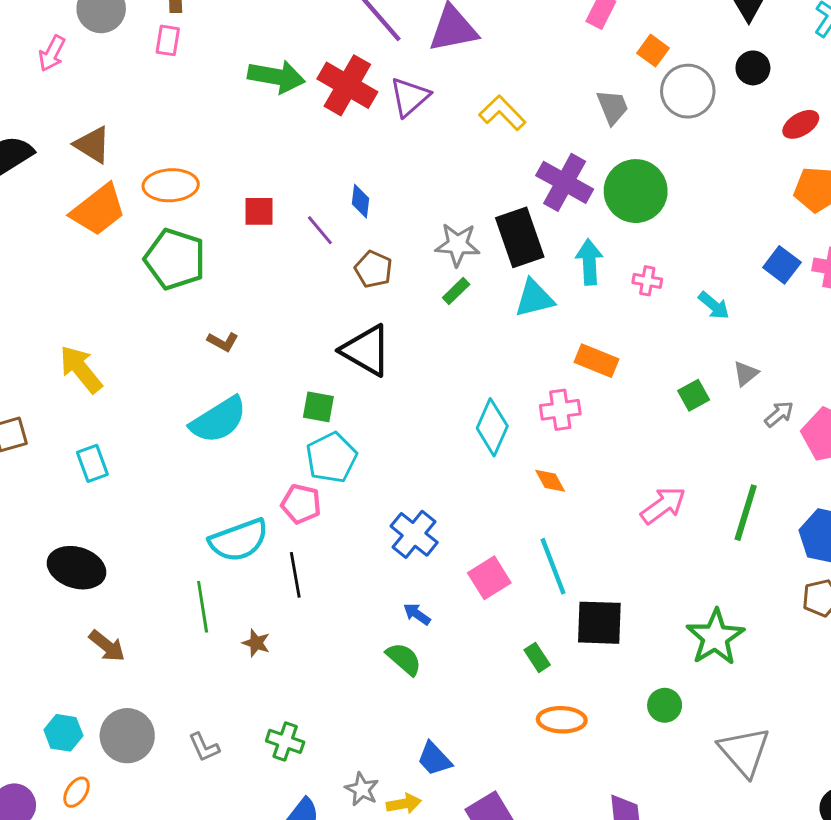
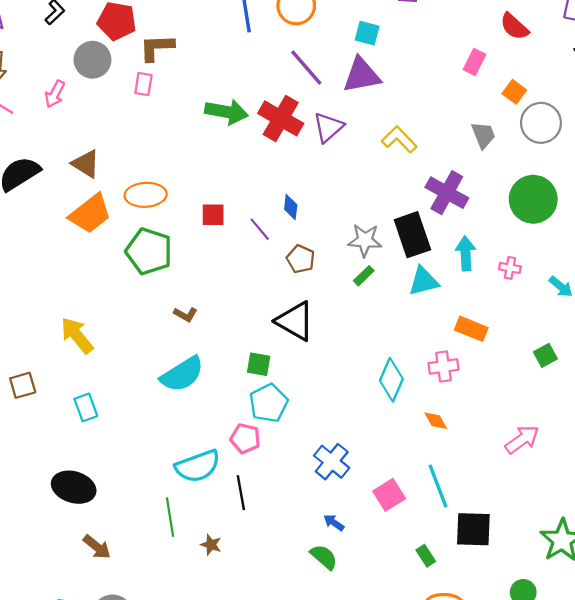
green circle: (636, 191) -> (533, 199), moved

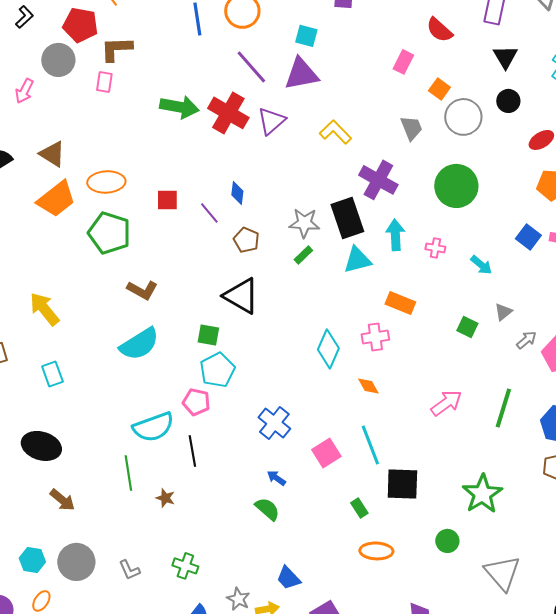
brown L-shape: (185, 314) -> (142, 290), size x1.4
green square: (545, 355) -> (467, 327), turned -35

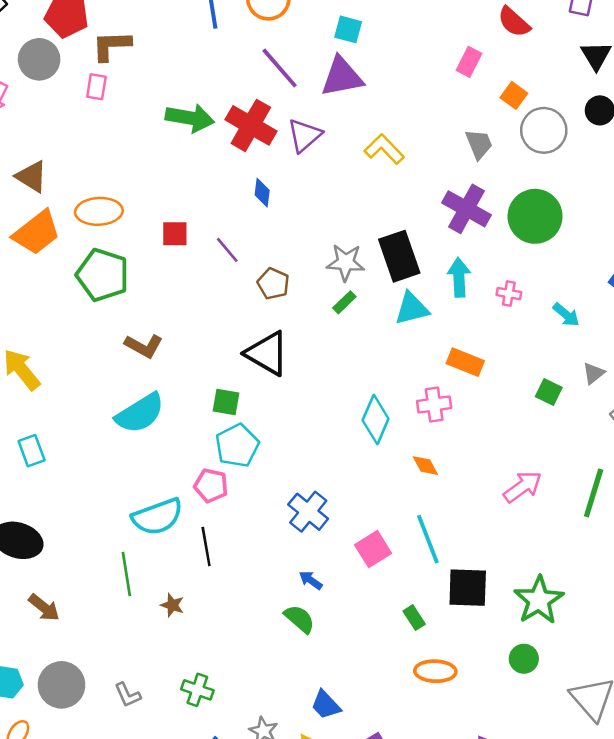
purple cross: (378, 180) -> (466, 209), moved
blue diamond: (237, 193) -> (262, 193), moved
green star: (482, 494) -> (539, 600), moved

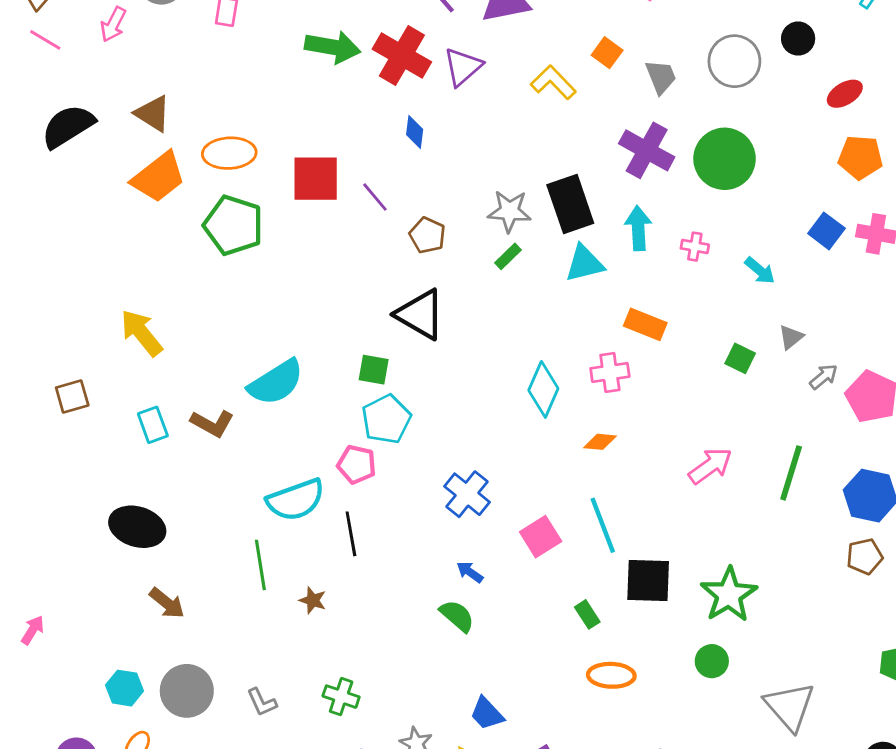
orange square: (514, 95) -> (607, 53), moved
red square: (175, 234) -> (316, 179), size x1.6
brown L-shape: (144, 346) -> (212, 423), moved
orange diamond: (425, 466) -> (600, 442), turned -56

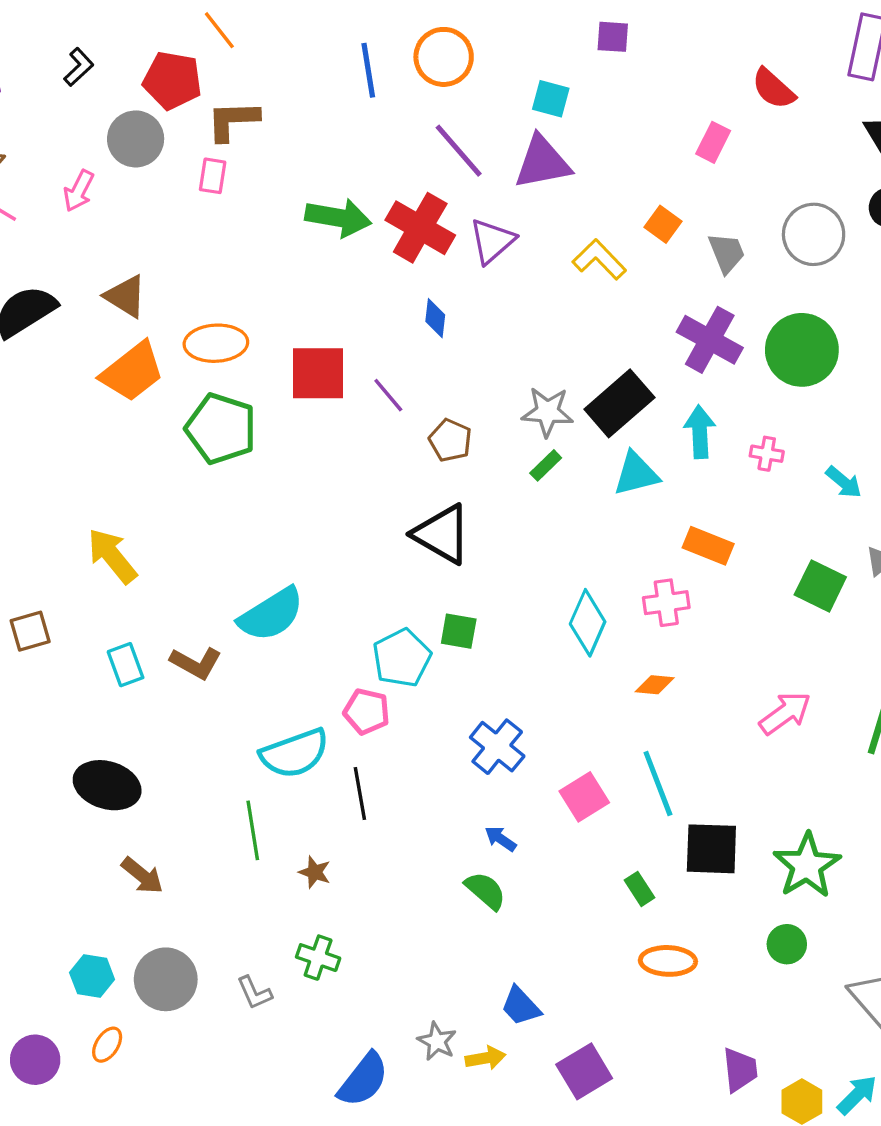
black rectangle: (570, 204) -> (619, 403), turned 68
green square: (740, 358) -> (820, 586), size x1.4
green square: (374, 370) -> (459, 631), moved
green cross: (341, 697) -> (318, 958), moved

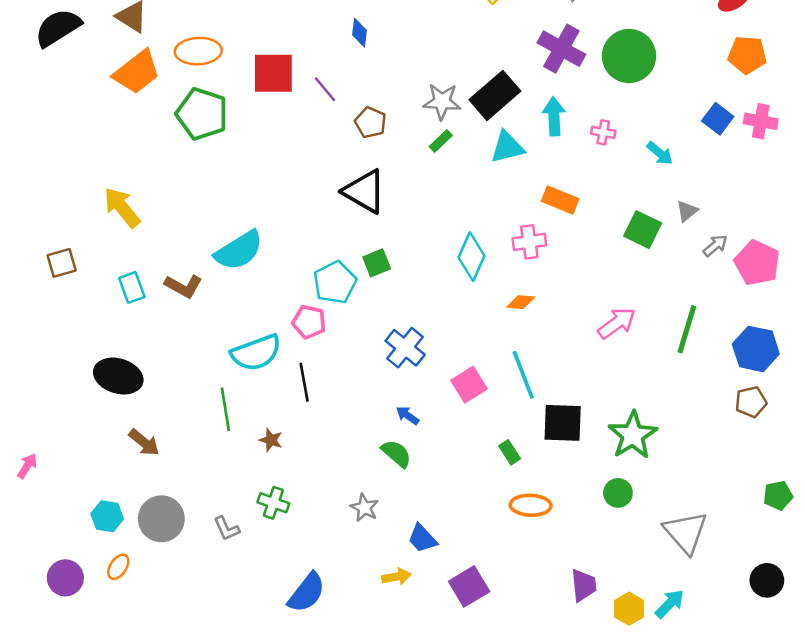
green square: (459, 631) -> (377, 263), turned -32
gray star: (437, 1041) -> (364, 508), moved

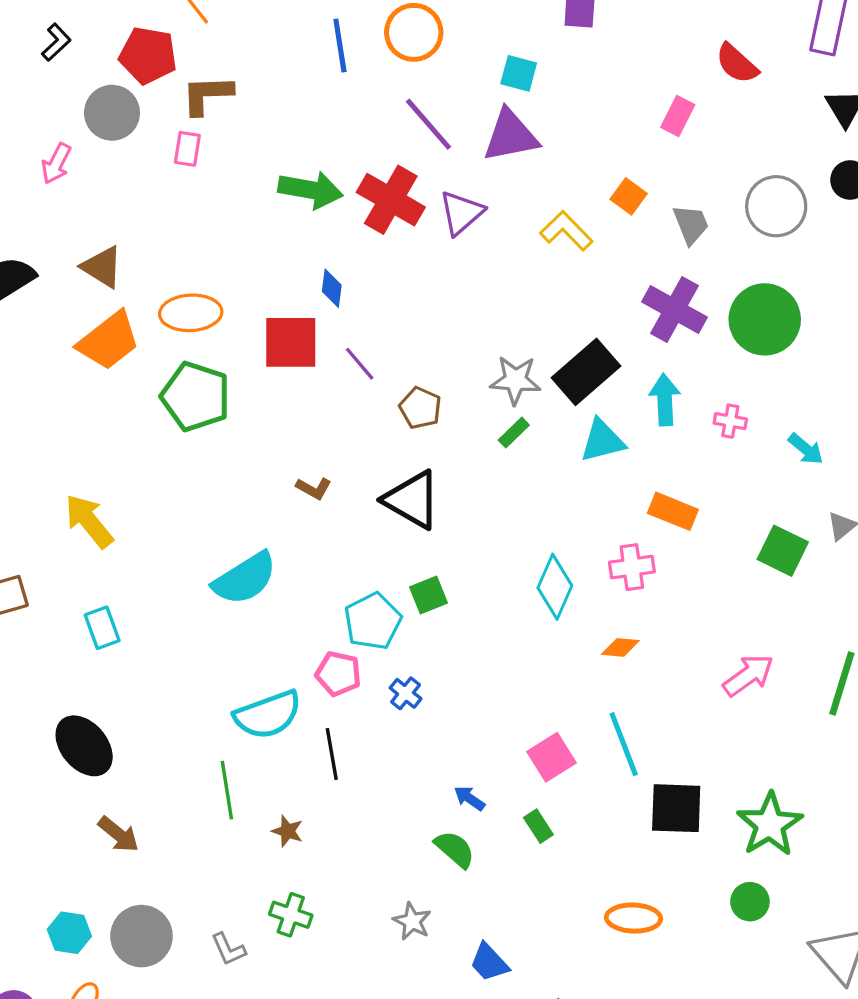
blue diamond: (360, 33) -> (332, 288), moved
brown L-shape: (184, 286) -> (314, 488), moved, size x0.7
blue cross: (405, 348) -> (406, 693), moved, size x0.6
black ellipse: (118, 376) -> (84, 746), turned 33
green rectangle: (510, 452) -> (538, 826), moved

